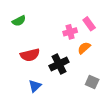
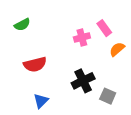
orange semicircle: (84, 48) -> (117, 49), moved
black cross: (59, 64) -> (83, 81), moved

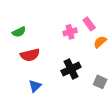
green semicircle: (22, 25) -> (19, 32), moved
gray square: (108, 96) -> (100, 82), moved

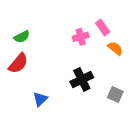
orange semicircle: (100, 42) -> (115, 48), turned 80
red semicircle: (30, 55) -> (18, 63), moved, turned -36

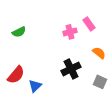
orange semicircle: (115, 48) -> (99, 53), moved
red semicircle: (18, 63) -> (16, 75), moved

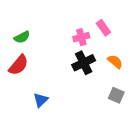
black cross: (71, 69) -> (84, 63), moved
red semicircle: (16, 75) -> (18, 65), moved

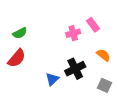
black cross: (84, 63) -> (75, 69), moved
blue triangle: (41, 100) -> (52, 79), moved

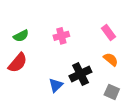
pink rectangle: (93, 25) -> (108, 32), moved
pink cross: (73, 33) -> (61, 36), moved

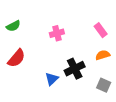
green semicircle: (21, 36) -> (13, 26), moved
orange semicircle: (111, 59) -> (103, 55), turned -56

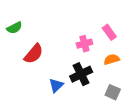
pink cross: (57, 33) -> (84, 44), moved
red semicircle: (16, 58) -> (34, 54), moved

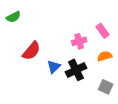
green semicircle: (14, 28) -> (13, 17), moved
blue triangle: (56, 85) -> (54, 67), moved

